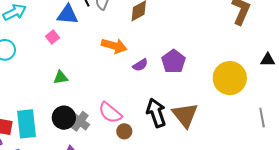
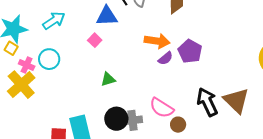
purple pentagon: (173, 61) -> (190, 51), moved
purple semicircle: (140, 65) -> (165, 58), moved
gray cross: (80, 121) -> (133, 120), turned -36

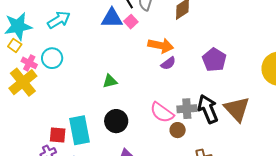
pink square: (95, 40) -> (131, 22), moved
purple pentagon: (190, 51) -> (214, 60), moved
gray cross: (133, 120) -> (187, 109), moved

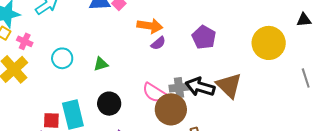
cyan circle: (52, 58) -> (62, 58), moved
pink cross: (29, 63) -> (25, 41), moved
black arrow: (208, 109) -> (200, 87), turned -48
brown circle: (178, 130) -> (171, 109), size x2.0

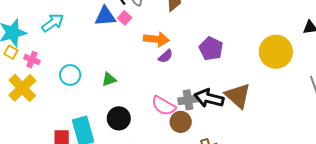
brown circle: (171, 109) -> (181, 122), size x0.7

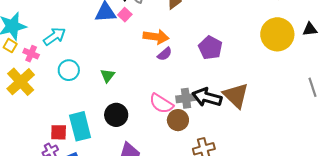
cyan arrow: (53, 23) -> (55, 36), moved
yellow circle: (276, 52) -> (277, 34), moved
green triangle: (109, 79) -> (107, 76), turned -35

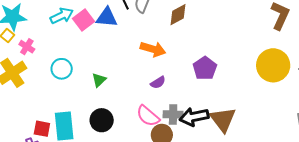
pink square: (125, 15) -> (83, 20), moved, size x1.5
cyan arrow: (55, 36) -> (62, 16), moved
purple semicircle: (165, 54) -> (158, 83), moved
black arrow: (207, 97) -> (194, 117), turned -36

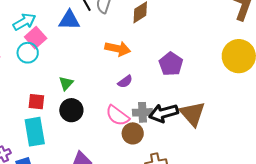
pink square: (83, 20) -> (36, 38), moved
cyan circle: (62, 69) -> (28, 53), moved
black circle: (102, 120) -> (71, 110), moved
red square: (42, 129) -> (36, 102), moved

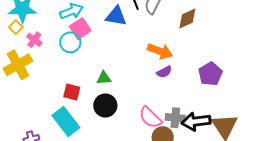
purple semicircle: (125, 82) -> (164, 72), moved
green triangle: (66, 83) -> (104, 78), turned 35
cyan rectangle: (35, 132) -> (66, 121), turned -36

